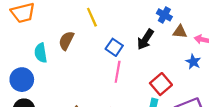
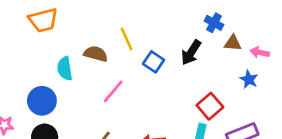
yellow line: (92, 17) -> (127, 39), moved
brown semicircle: (66, 41) -> (96, 54), turned 78
pink line: (118, 72) -> (113, 91), moved, turned 30

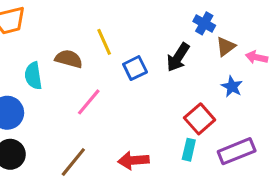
brown triangle: (233, 43) -> (226, 47), turned -42
blue square: (153, 62) -> (135, 68), turned 30
blue star: (249, 79) -> (232, 87), moved

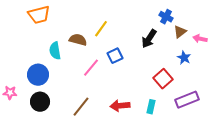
yellow line: (104, 42) -> (101, 29), turned 60
blue square: (135, 68) -> (115, 56), moved
cyan rectangle: (189, 150) -> (151, 107), moved

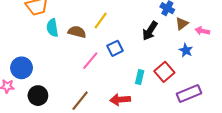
cyan semicircle: (55, 51) -> (52, 28), moved
blue circle: (38, 75) -> (22, 68), moved
cyan rectangle: (151, 107) -> (140, 77), moved

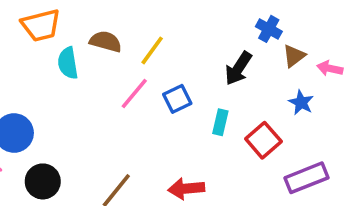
brown semicircle: (77, 32) -> (106, 41), moved
pink line: (90, 61) -> (134, 94), moved
cyan rectangle: (140, 77) -> (220, 122), moved

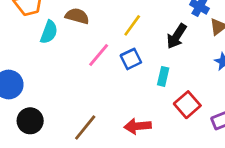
yellow line: (152, 50) -> (132, 25), moved
cyan semicircle: (68, 63) -> (49, 32), turned -150
red square: (263, 140) -> (187, 105), moved

